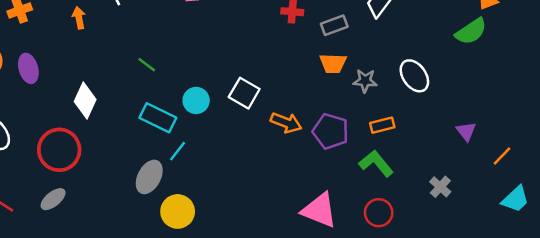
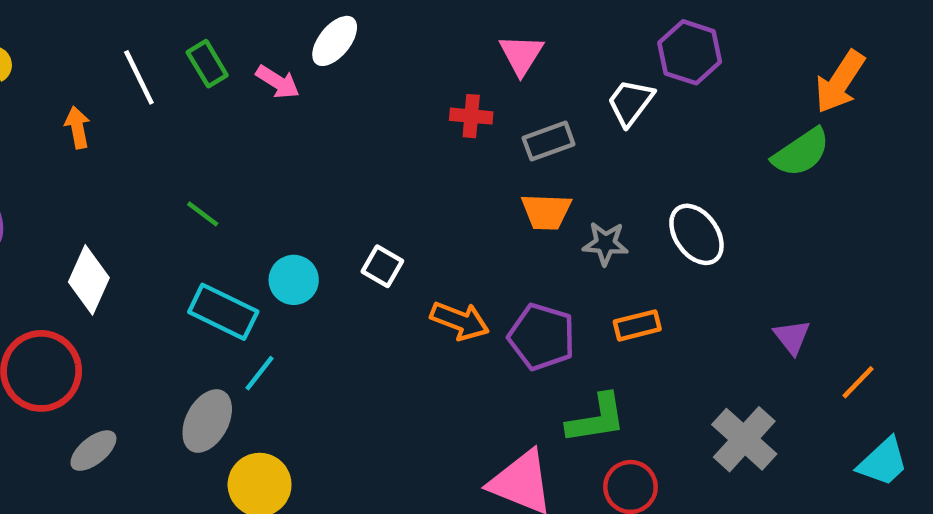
white square: (244, 93) -> (382, 266), size x0.7
green L-shape: (376, 163) -> (596, 419), moved, turned 120
gray cross: (440, 187) -> (744, 439), size x1.6
gray ellipse: (53, 199) -> (93, 451), moved

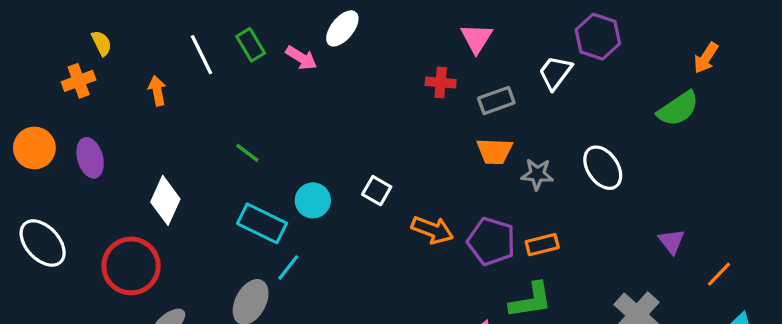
orange arrow: (840, 82) -> (706, 58), size x0.7
orange rectangle: (637, 325) -> (542, 245), moved

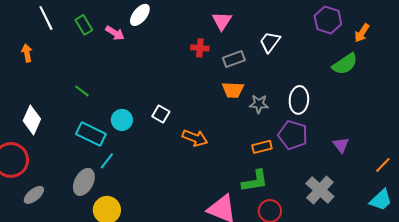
purple hexagon: (598, 37) -> (328, 20), moved
white line: (201, 55) -> (46, 18), moved
white ellipse: (603, 168) -> (299, 100), turned 40
purple pentagon: (491, 241) -> (293, 135), moved
orange line: (719, 274) -> (383, 165), moved

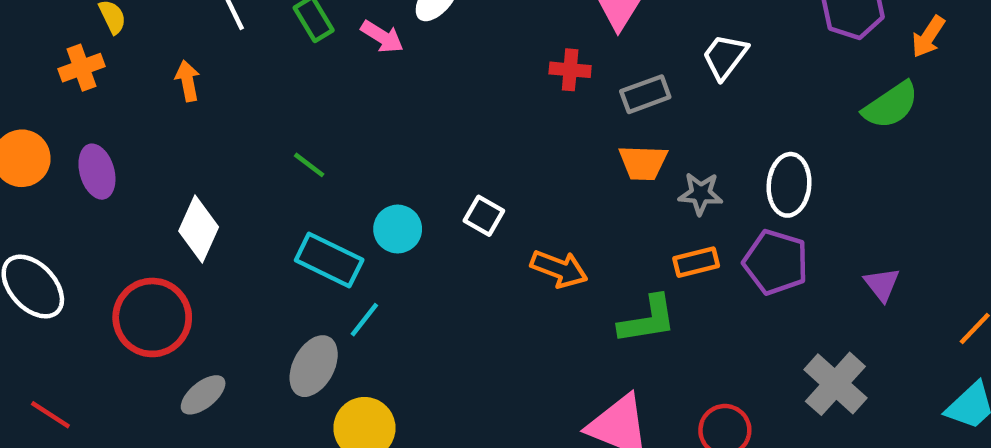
orange rectangle: (262, 147) -> (696, 262), moved
green L-shape: (255, 181) -> (647, 320), moved

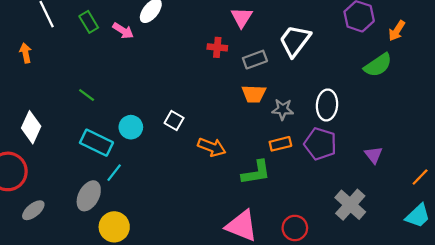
white trapezoid: (725, 57) -> (295, 41), size x1.4

